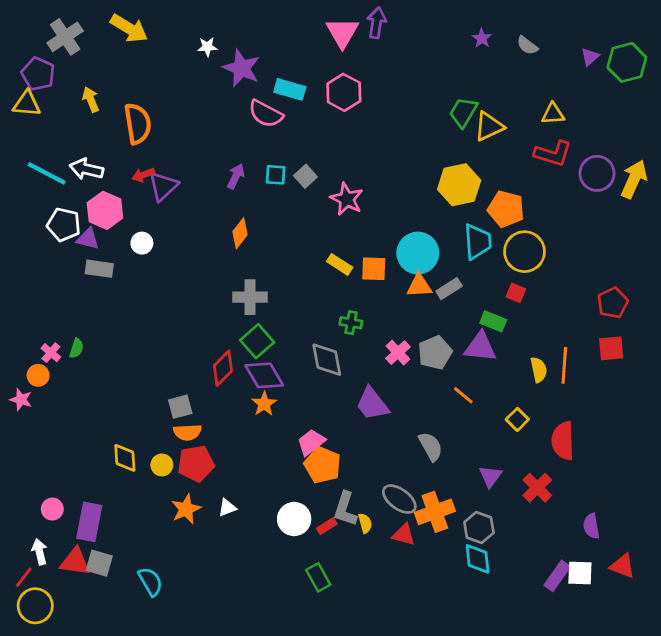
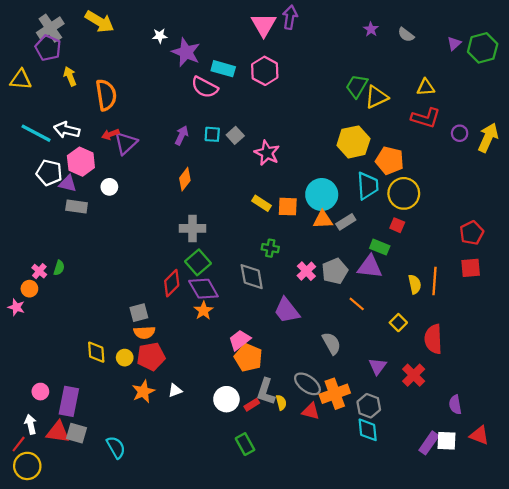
purple pentagon: (38, 74) -> (48, 48), moved
purple circle: (597, 173) -> (460, 133), size x0.6

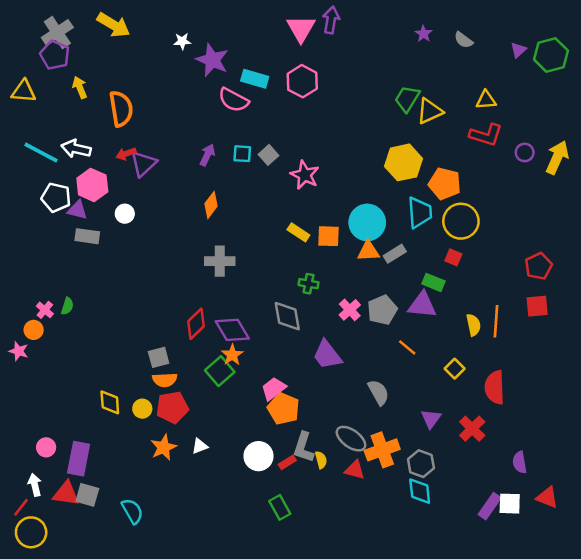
green square: (198, 262) -> (220, 371), moved

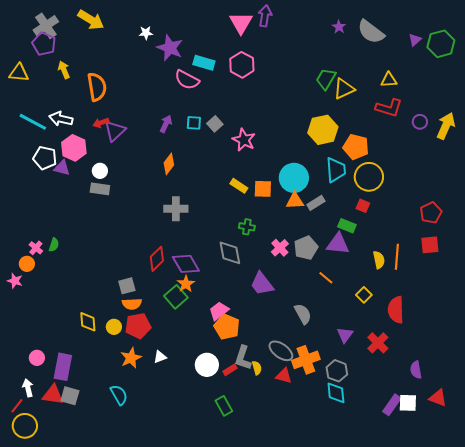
gray semicircle: (463, 40) -> (371, 32), size x1.8
gray rectangle: (87, 236) -> (100, 189), moved
cyan semicircle: (132, 511) -> (119, 395), moved

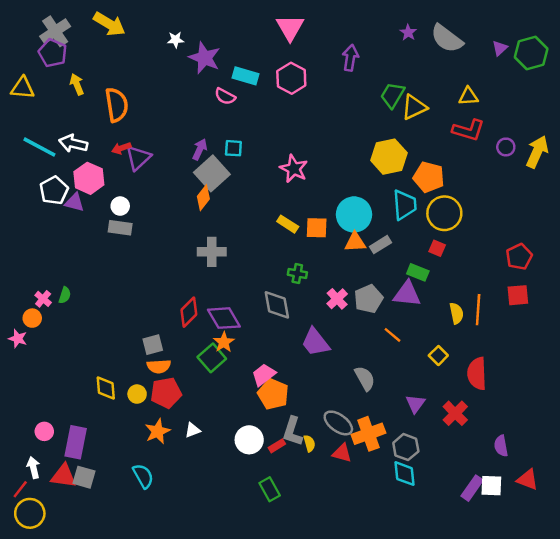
purple arrow: (265, 16) -> (350, 58), moved
pink semicircle: (187, 80) -> (225, 96), size x0.7
gray square: (215, 124) -> (212, 173), moved, size x1.8
white pentagon: (45, 158) -> (54, 190), turned 30

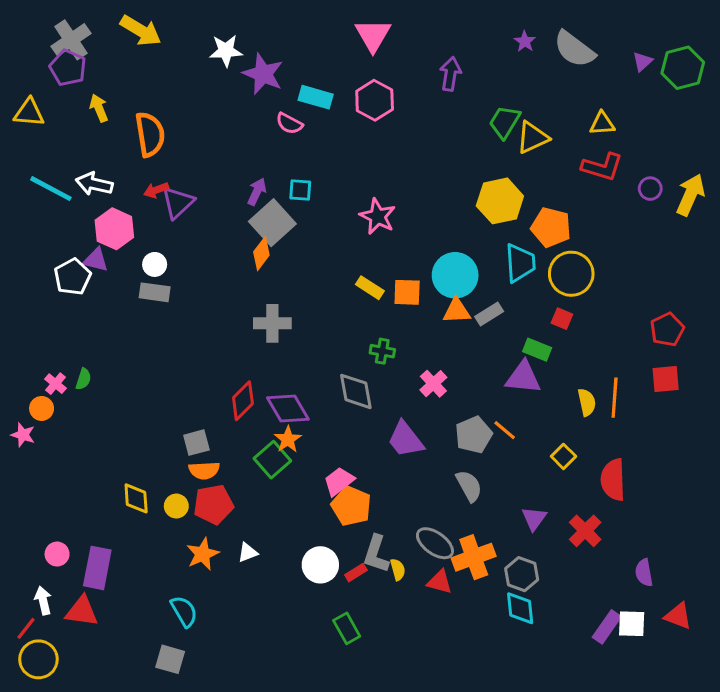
white star: (176, 40) -> (226, 51), size x1.5
white pentagon: (54, 190) -> (73, 277), moved
gray pentagon: (368, 299) -> (474, 435), moved
gray square: (84, 477) -> (170, 659), moved

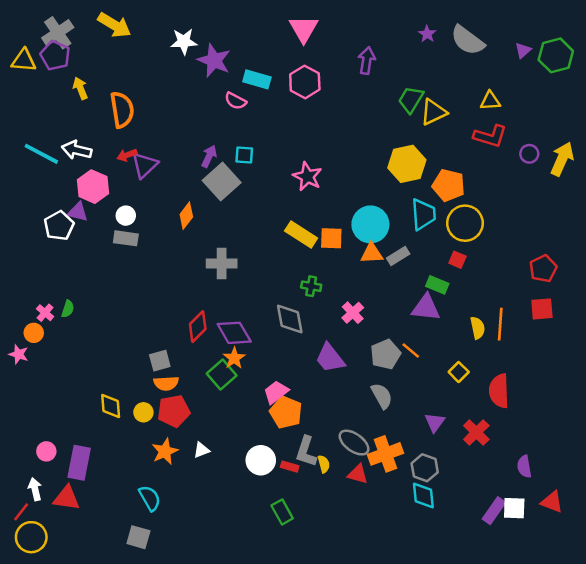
yellow triangle: (29, 113) -> (24, 60), moved
orange diamond: (261, 254) -> (186, 216), moved
yellow rectangle: (370, 288) -> (301, 234), size x1.4
red rectangle: (356, 573) -> (290, 467), turned 48

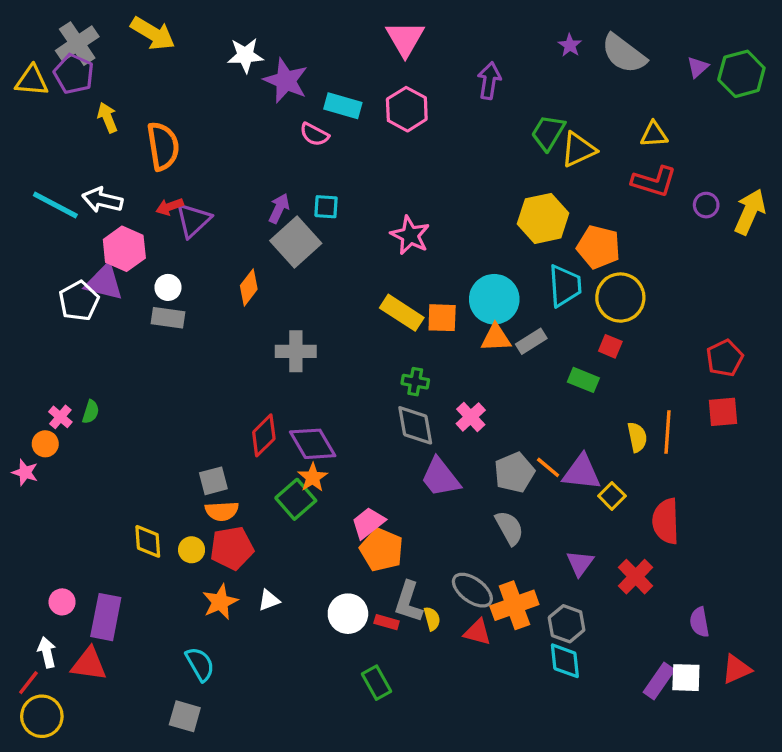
purple triangle: (78, 212) -> (104, 282), size x1.4
purple triangle: (426, 308) -> (582, 472), moved
gray diamond: (290, 319) -> (415, 425), moved
red triangle: (552, 502) -> (736, 669), turned -45

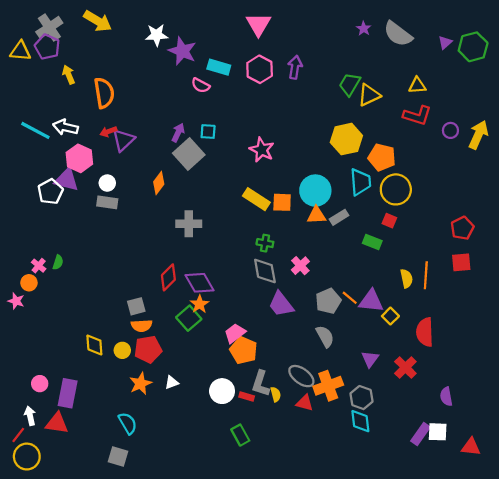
purple arrow: (489, 81) -> (295, 67), moved
red triangle: (736, 669) -> (471, 447), moved, turned 30

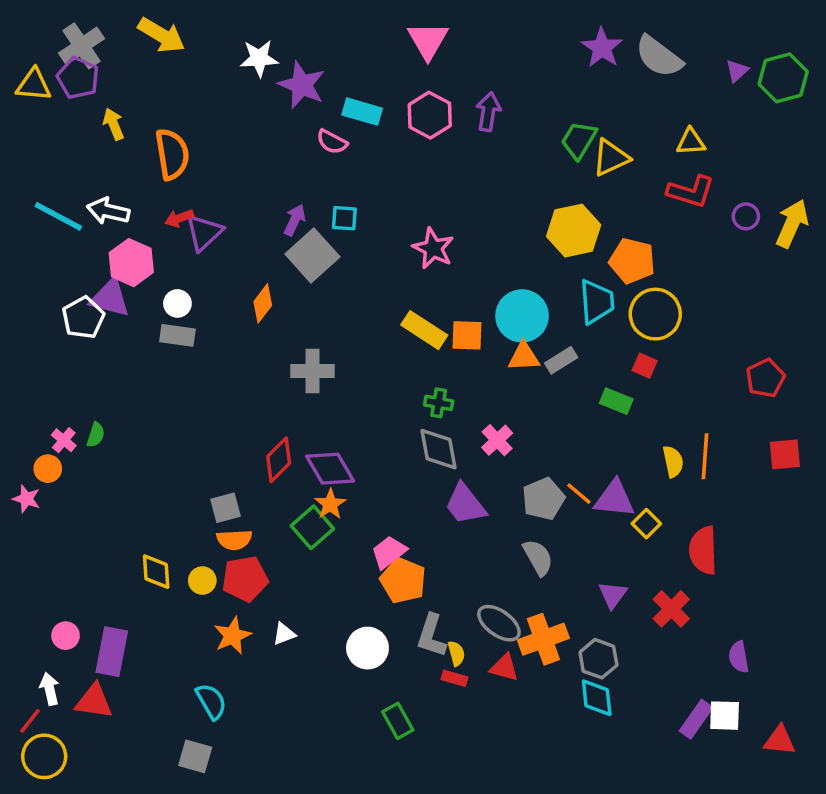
purple star: (364, 29) -> (602, 48), size x1.6
red square: (461, 262) -> (785, 454), moved
red rectangle: (247, 396) -> (455, 678), moved

